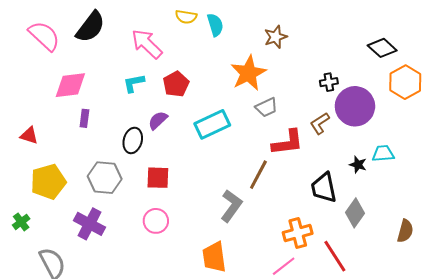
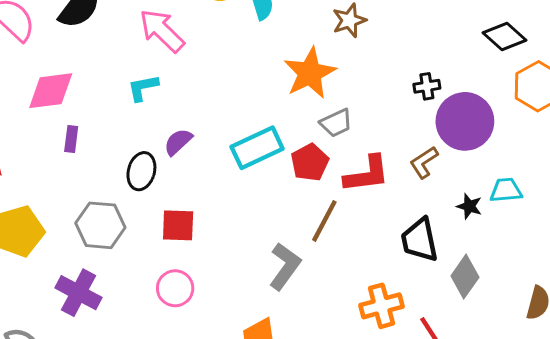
red pentagon: (176, 84) -> (310, 162), moved
brown L-shape: (320, 123) -> (424, 162), moved

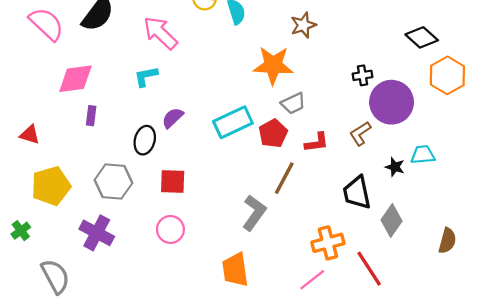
orange star: (310, 73) -> (273, 65), turned 30
red L-shape: (367, 174) -> (317, 142), size x0.7

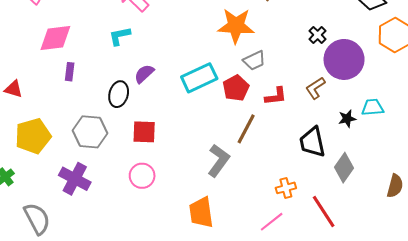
black cross: (362, 75) -> (318, 35), turned -36
black star: (395, 167) -> (347, 119), turned -30
orange cross: (328, 243) -> (286, 188), size x0.7

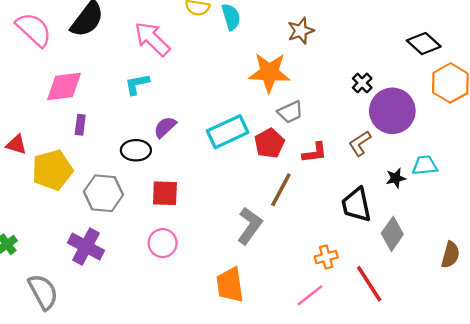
black ellipse: (119, 94) -> (136, 150), turned 75
yellow pentagon: (33, 136) -> (52, 170), moved

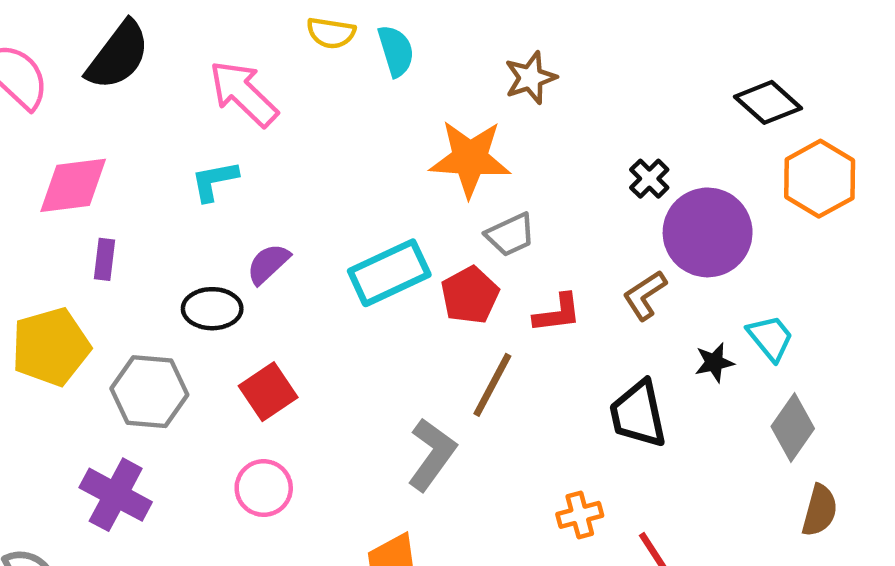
cyan trapezoid: (425, 165) -> (770, 338), turned 56
red square: (165, 193) -> (268, 392), turned -36
gray diamond: (392, 234) -> (793, 427), moved

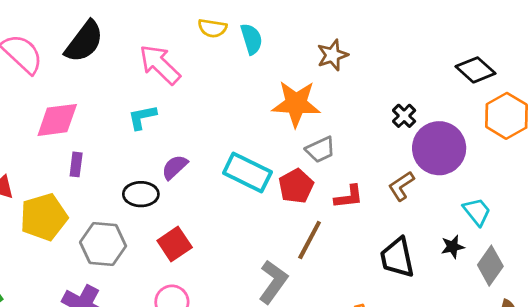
cyan rectangle: (389, 273) -> (247, 173), turned 51
black star: (714, 362) -> (453, 247), moved

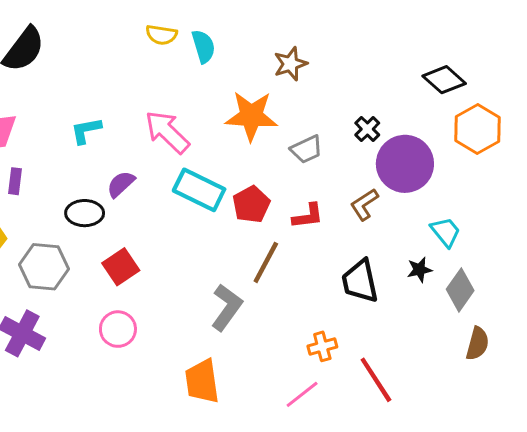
pink arrow: (160, 65) -> (167, 132), moved
gray trapezoid: (320, 150) -> (306, 149), moved

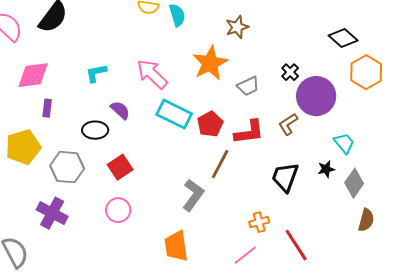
orange star: (251, 116) -> (210, 63), turned -30
purple semicircle: (121, 184) -> (120, 110), turned 85
red L-shape: (308, 216) -> (249, 132), size x1.4
black trapezoid: (360, 281) -> (285, 177), turned 32

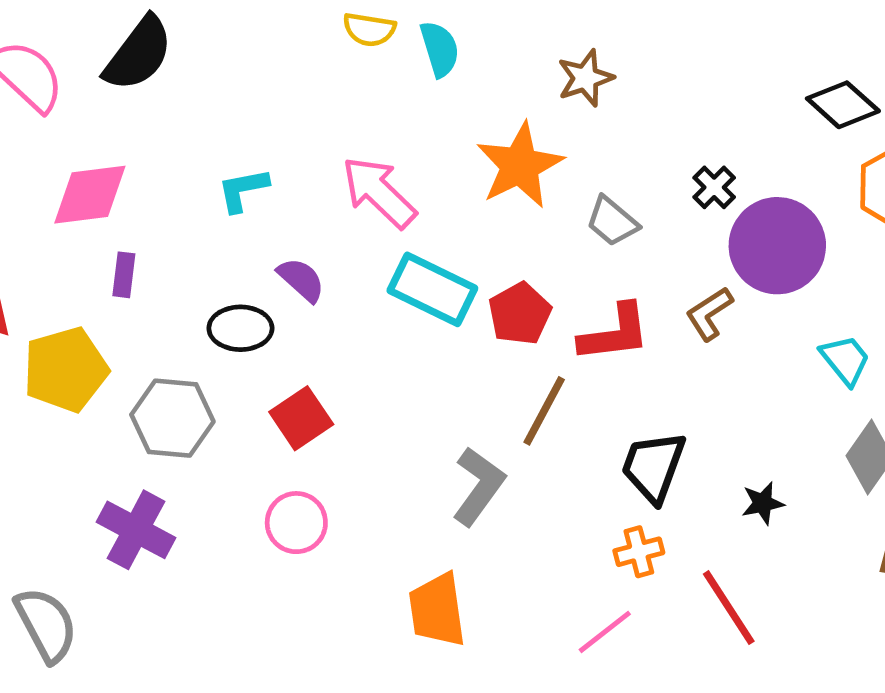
gray trapezoid: (248, 86) -> (612, 221), turned 65
black star: (326, 169) -> (763, 503), moved
black trapezoid: (285, 177) -> (653, 467), moved

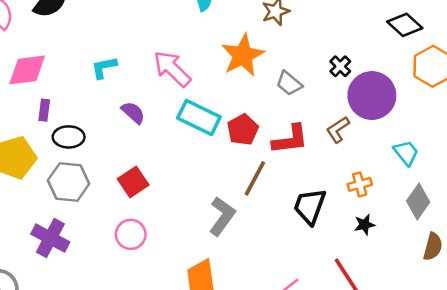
black ellipse: (240, 328) -> (69, 137), moved
orange cross: (639, 552) -> (360, 184), moved

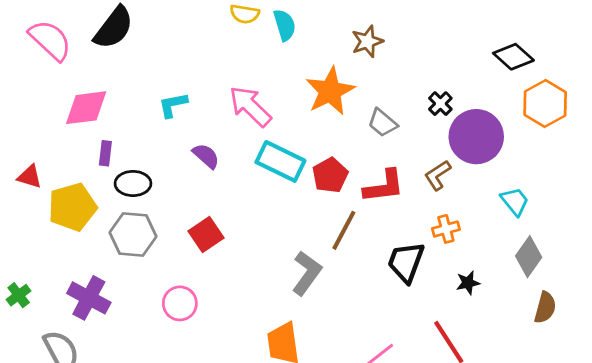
orange cross: (360, 184) -> (446, 229), moved
pink circle: (131, 234) -> (180, 303), moved
purple cross: (50, 238) -> (89, 298), moved

